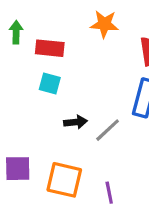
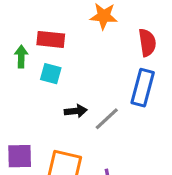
green arrow: (16, 32) -> (21, 57), moved

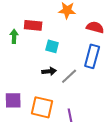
red semicircle: (147, 43) -> (95, 27), turned -66
cyan square: (51, 74) -> (52, 46), moved

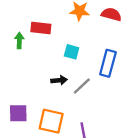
red semicircle: (95, 27) -> (111, 14), moved
cyan square: (52, 46) -> (72, 52), moved

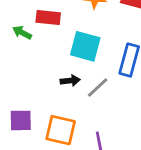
green arrow: (19, 41) -> (22, 33), turned -63
cyan square: (72, 52) -> (85, 46), size x1.6

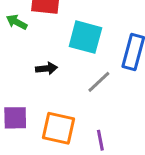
black arrow: (70, 81) -> (47, 68), moved

